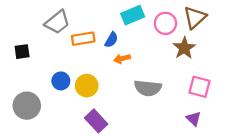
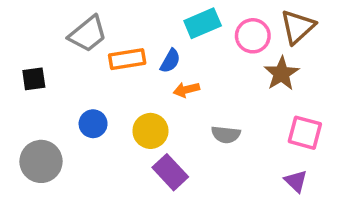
yellow circle: (87, 86) -> (150, 131), moved
gray semicircle: (148, 88) -> (226, 135), size x0.7
purple rectangle: (96, 121) -> (170, 172), moved

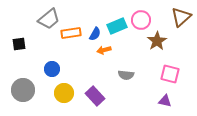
cyan rectangle: (203, 23) -> (117, 26), moved
brown triangle: (298, 27) -> (181, 17), moved
yellow circle: (150, 131) -> (64, 93), moved
purple triangle: (296, 181) -> (165, 101), turned -32

